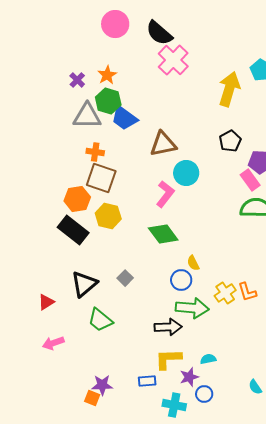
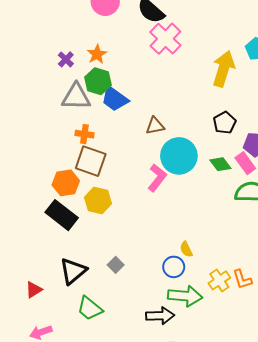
brown triangle: (163, 144) -> (155, 126), size x0.7
cyan circle: (186, 173) -> (179, 156), size x1.4
green diamond: (163, 234) -> (220, 164), moved, size x0.7

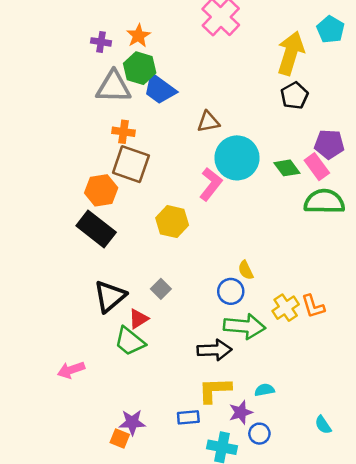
purple cross: (66, 59) -> (101, 42), turned -35
black pentagon: (225, 123) -> (294, 96), moved
yellow hexagon: (98, 201) -> (172, 222), moved
red triangle: (34, 290) -> (138, 319), moved

